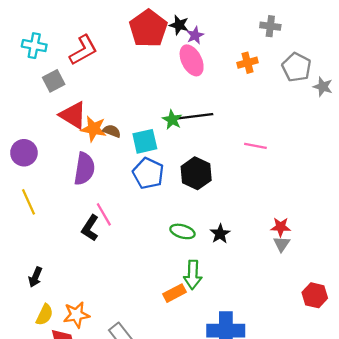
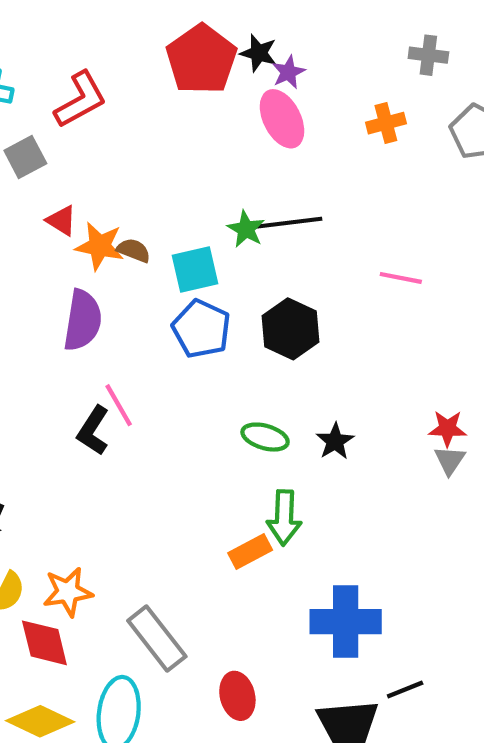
red triangle: (73, 115) -> (61, 221), size x0.6

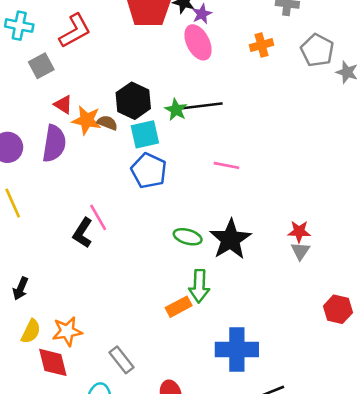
pink line: (401, 278) -> (227, 165), moved
purple semicircle: (83, 320) -> (54, 143), moved
black hexagon: (290, 329) -> (133, 101), moved
black star: (335, 441) -> (230, 239), size x1.8
gray rectangle: (157, 639) -> (122, 360), size x0.7

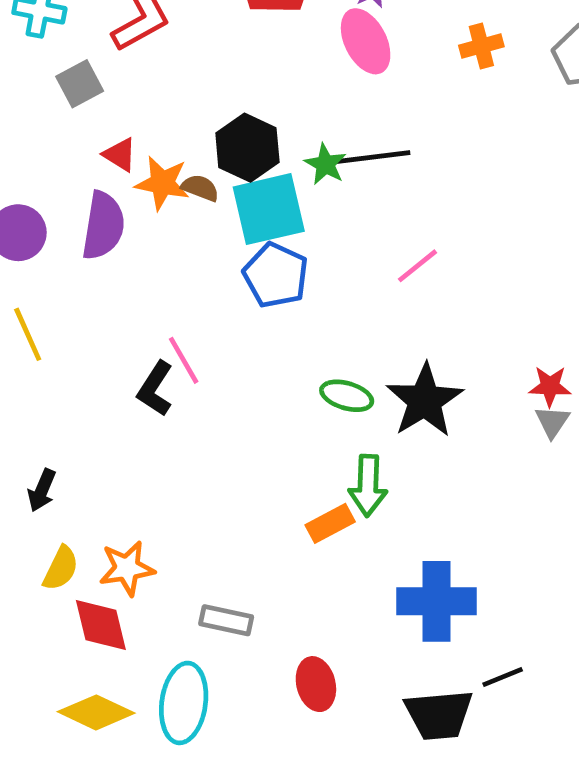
cyan square: (145, 134) -> (269, 209), size x1.4
pink line: (227, 165) -> (418, 266), turned -50
gray rectangle: (122, 360) -> (226, 620), turned -40

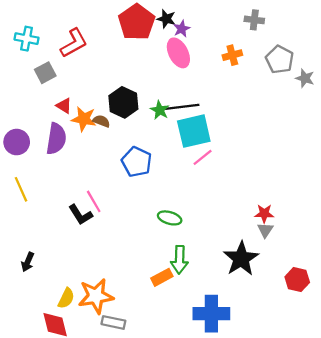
cyan square: (269, 209) -> (194, 131), moved
black L-shape: (155, 389) -> (80, 215), turned -65
black star: (425, 400) -> (241, 259), moved
yellow semicircle: (61, 568) -> (66, 298), moved
orange star: (127, 568) -> (96, 296), moved, size x1.4

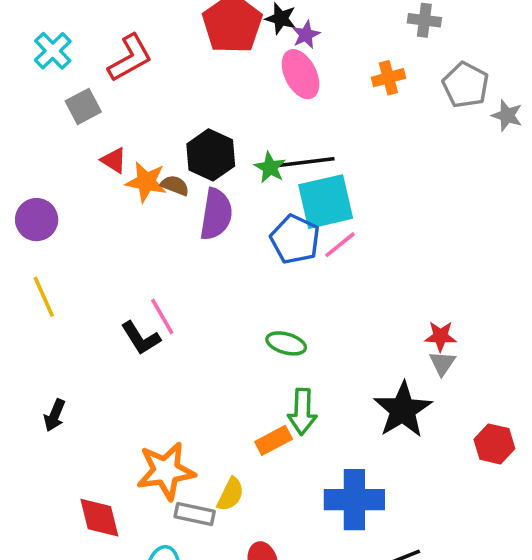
cyan cross: (27, 39) -> (53, 51), turned 35
purple semicircle: (56, 139) -> (216, 214), moved
blue pentagon: (137, 162) -> (295, 239), moved
yellow semicircle: (66, 298) -> (230, 494), moved

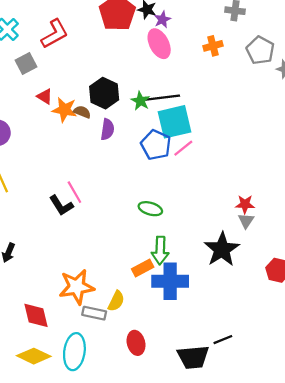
purple semicircle: (216, 214) -> (107, 129), size x0.7
blue cross: (354, 500) -> (170, 281), moved

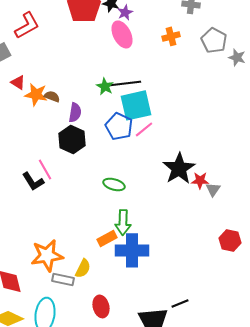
black hexagon: (104, 93) -> (72, 139), moved
gray triangle: (246, 221) -> (213, 189), moved
black star: (222, 249) -> (179, 168), moved

